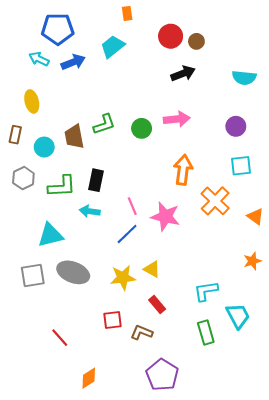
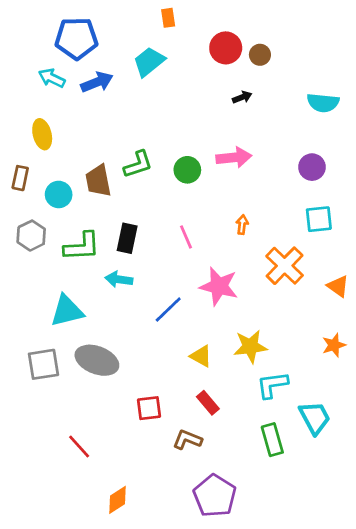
black arrow: (183, 73) -> (242, 97), size x0.6
orange arrow: (183, 170) -> (242, 225), size x0.5
pink line: (132, 206) -> (186, 237), moved
yellow star: (123, 278) -> (250, 347), moved
red square: (113, 320) -> (149, 408), moved

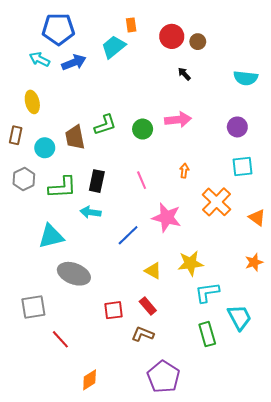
orange rectangle: (168, 18) -> (131, 25), moved
black arrow: (242, 97) -> (184, 74), turned -112
gray square: (44, 364) -> (33, 307), moved
red rectangle: (208, 403) -> (148, 306), moved

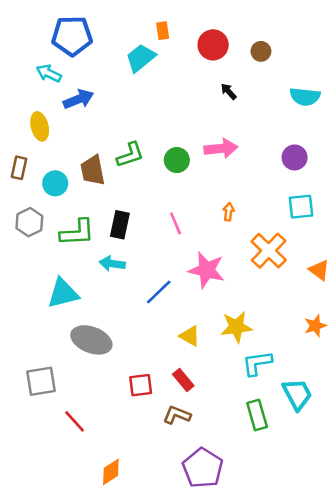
brown circle: (198, 42) -> (261, 51), moved
blue arrow: (74, 62) -> (78, 99), moved

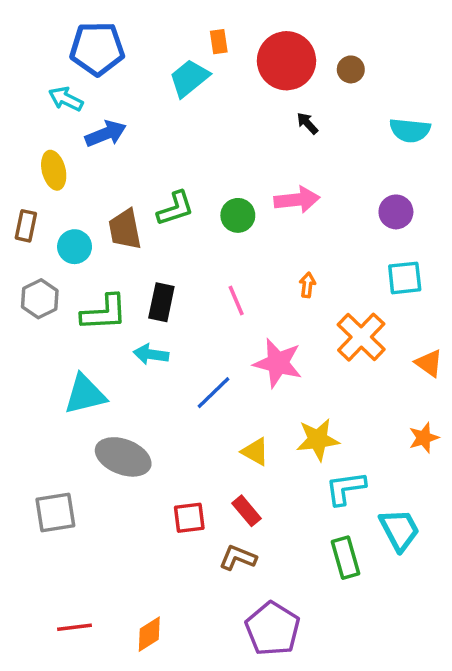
red circle: (213, 45) -> (286, 61), size x1.4
red line: (75, 421) -> (75, 627), moved, turned -55

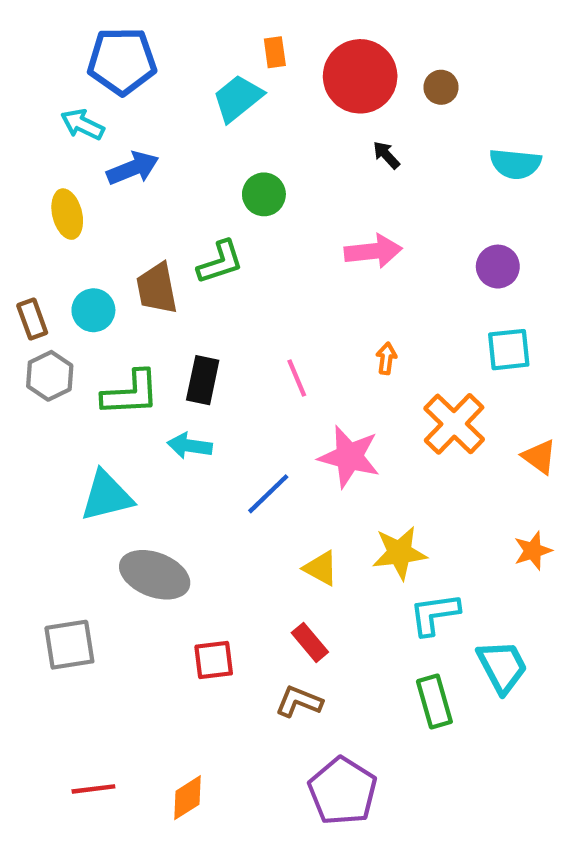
green circle: (238, 215) -> (264, 194), moved
brown rectangle: (26, 226) -> (32, 319), moved, turned -32
red square: (189, 518) -> (214, 660), moved

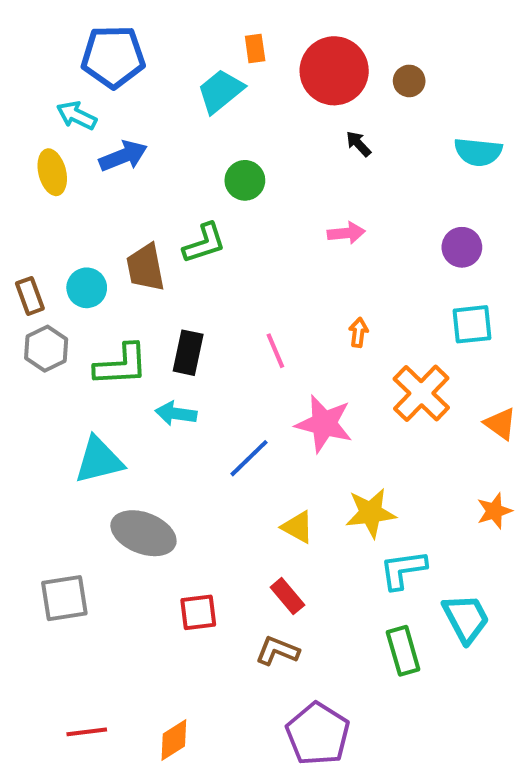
yellow ellipse: (67, 214) -> (52, 172), moved
pink arrow: (373, 251) -> (346, 233), size x0.7

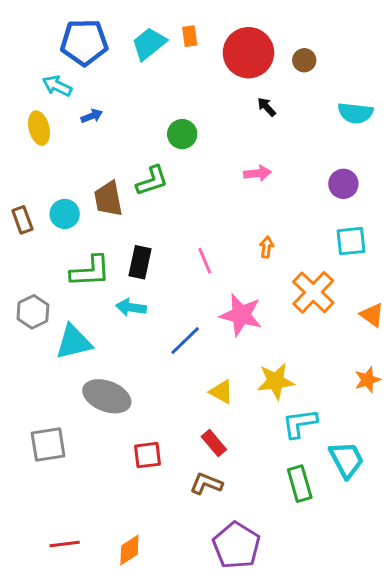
cyan trapezoid: (221, 91) -> (149, 44), moved
blue arrow: (123, 156) -> (92, 116), size x0.6
gray hexagon: (46, 349) -> (33, 312), moved

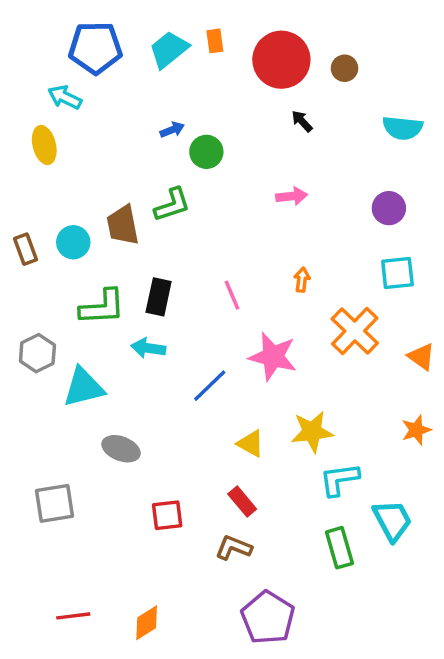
blue arrow: (92, 116) -> (172, 130), moved
gray ellipse: (107, 396) -> (121, 449), size x0.7

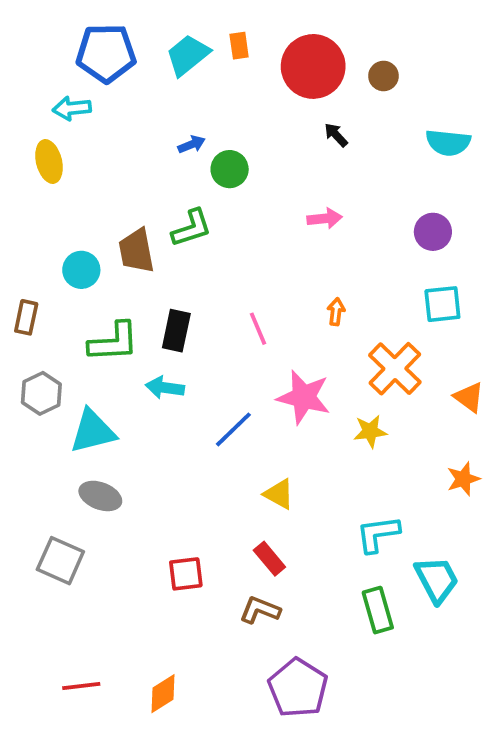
cyan arrow: (65, 97) -> (72, 108), turned -32
brown rectangle: (25, 249) -> (26, 317), moved, turned 32
yellow star: (312, 432) -> (370, 431), moved, size x0.7
gray ellipse: (121, 449) -> (100, 496), moved
gray square: (54, 503) -> (60, 561), turned 33

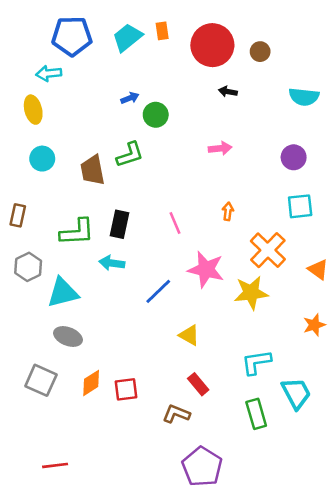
black arrow: (336, 135) -> (228, 92), turned -36
cyan circle: (81, 270) -> (42, 159), moved
yellow star: (370, 431) -> (251, 293), size x1.5
red rectangle: (269, 559) -> (198, 384), moved
orange diamond: (163, 694) -> (91, 383), moved

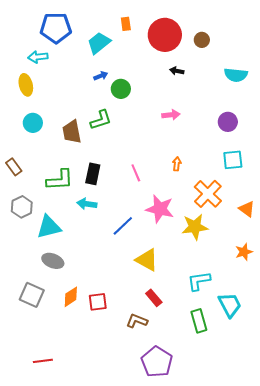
cyan trapezoid: (127, 37) -> (99, 43), moved
brown rectangle: (18, 215) -> (14, 167), turned -48
yellow triangle: (189, 335) -> (147, 260), size x1.4

